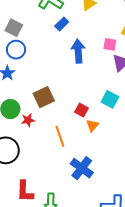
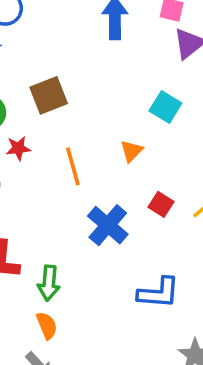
red square: (81, 110) -> (161, 204), moved
red star: (28, 120) -> (18, 148), moved

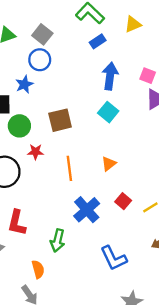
cyan square: (165, 107) -> (108, 112), moved
green arrow: (49, 283) -> (58, 241), moved
blue L-shape: (159, 293) -> (114, 258), turned 52

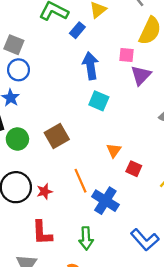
blue rectangle: (98, 41) -> (77, 30), moved
brown square: (60, 120) -> (57, 136), moved
red star: (36, 152) -> (45, 191), moved
orange line: (69, 168) -> (80, 181), moved
red square: (123, 201) -> (134, 169), moved

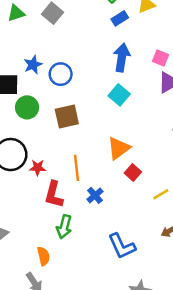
blue circle: (18, 70) -> (61, 74), moved
orange triangle: (114, 150) -> (119, 148), size x1.5
blue cross: (105, 201) -> (95, 195), size x0.6
red L-shape: (42, 233) -> (54, 195), moved

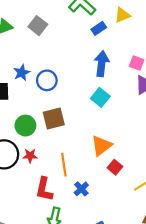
green circle: (27, 107) -> (25, 126), moved
red star: (38, 168) -> (30, 156), moved

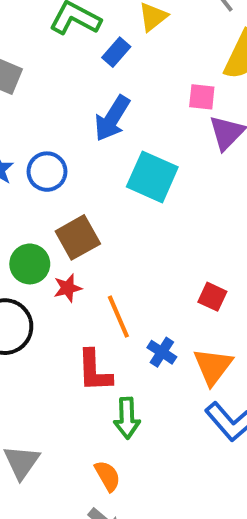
blue arrow: (102, 64) -> (112, 118), moved, turned -140
cyan square: (100, 97) -> (152, 177), size x1.4
orange triangle: (101, 146) -> (213, 366), moved
red star: (30, 156) -> (68, 288), moved

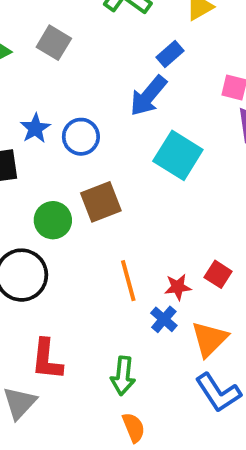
blue rectangle: (116, 52) -> (170, 54), moved
red star: (68, 288) -> (178, 287), moved
red L-shape: (94, 371) -> (47, 359), moved
orange semicircle: (107, 476) -> (134, 428), moved

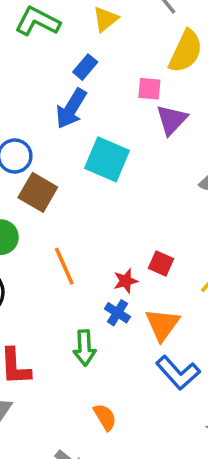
brown square: (101, 202) -> (38, 192), moved, turned -30
orange line: (128, 281) -> (64, 266), moved
green arrow: (123, 376) -> (85, 348), moved

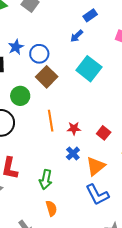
blue arrow: (71, 109) -> (77, 36), size x0.6
red star: (126, 281) -> (74, 128), moved
green arrow: (85, 348) -> (46, 180), moved

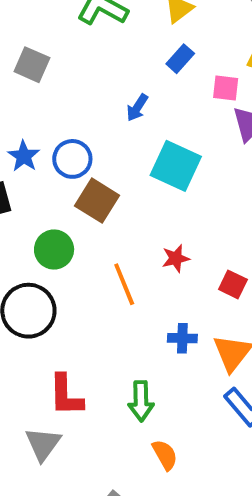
blue rectangle: (90, 15) -> (180, 59), moved
red star: (74, 128) -> (176, 258), moved
blue cross: (73, 153) -> (182, 338), turned -32

